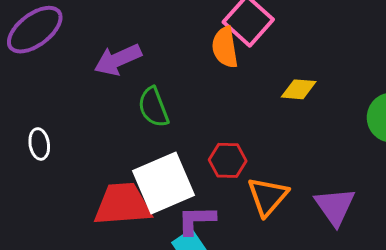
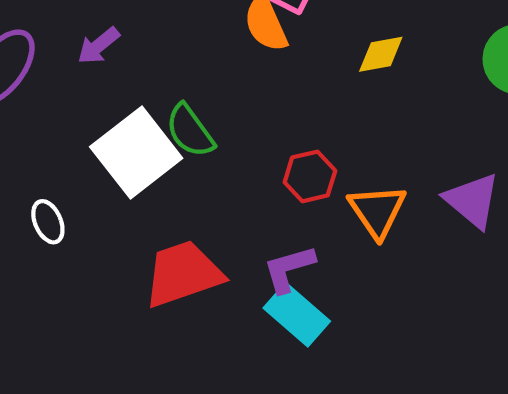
purple arrow: (118, 60) -> (98, 46), moved, size x0.7
white square: (163, 183) -> (136, 153), moved

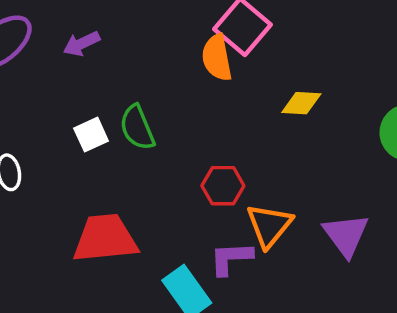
white square: (136, 153) -> (91, 135), size x0.5
purple L-shape: (289, 269) -> (231, 258), moved

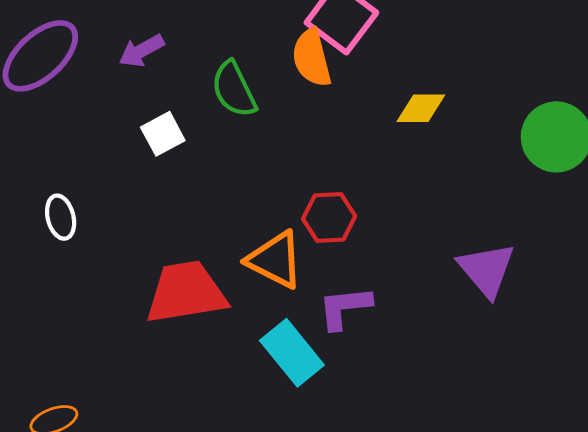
green semicircle: (137, 128) -> (234, 89), moved
white square: (91, 135) -> (163, 134), moved
orange triangle: (269, 225) -> (275, 260), moved, turned -39

